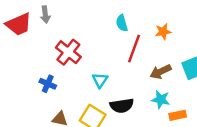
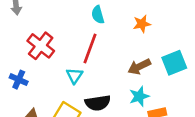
red line: (134, 49) -> (90, 48), moved
cyan star: (161, 100) -> (139, 96), turned -30

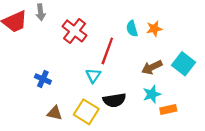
cyan semicircle: (98, 15) -> (132, 29), moved
red cross: (41, 46) -> (75, 31), moved
cyan square: (174, 63) -> (184, 64), turned -30

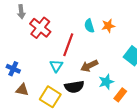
gray arrow: (41, 12) -> (21, 12), moved
brown arrow: (152, 67) -> (89, 66), moved
orange rectangle: (168, 109) -> (120, 95), turned -40
brown triangle: (55, 113) -> (22, 90), moved

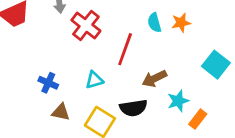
cyan triangle: (56, 66) -> (94, 80), moved, turned 40

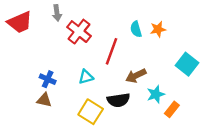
brown triangle: (61, 112) -> (44, 100), moved

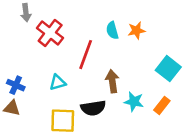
brown arrow: (136, 76) -> (112, 81), turned 108
cyan star: (156, 94) -> (134, 102), turned 30
orange rectangle: (172, 109) -> (162, 105), moved
yellow square: (91, 112) -> (63, 121), turned -30

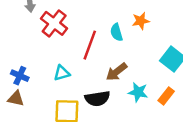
cyan semicircle: (112, 30) -> (116, 32), moved
brown arrow: (112, 81) -> (116, 72), turned -120

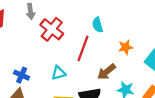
orange star: (141, 21) -> (126, 47), moved
cyan semicircle: (116, 32) -> (98, 25), moved

